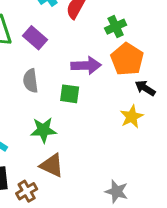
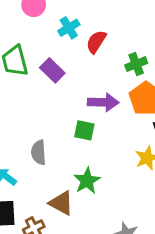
gray semicircle: (31, 81) -> (39, 152), moved
green star: (43, 130) -> (87, 181), moved, turned -30

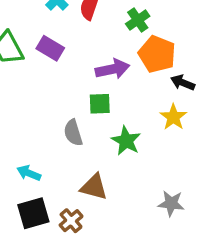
gray semicircle: (39, 152) -> (73, 133), moved
green star: (87, 181) -> (126, 141), moved

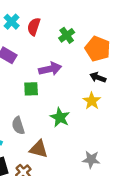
orange pentagon: (157, 54) -> (98, 49), moved
green square: (100, 104) -> (31, 89), moved
gray semicircle: (73, 133) -> (18, 126), moved

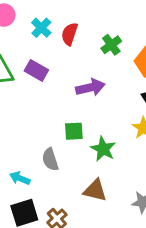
green square: (31, 89) -> (74, 131), moved
brown triangle: (39, 149) -> (95, 190), moved

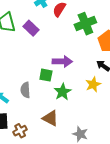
green cross: (111, 45) -> (85, 24), size x1.5
purple arrow: (90, 87) -> (62, 61), moved

